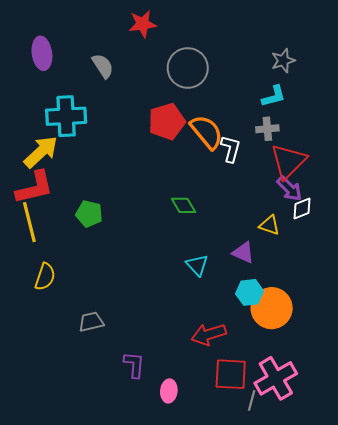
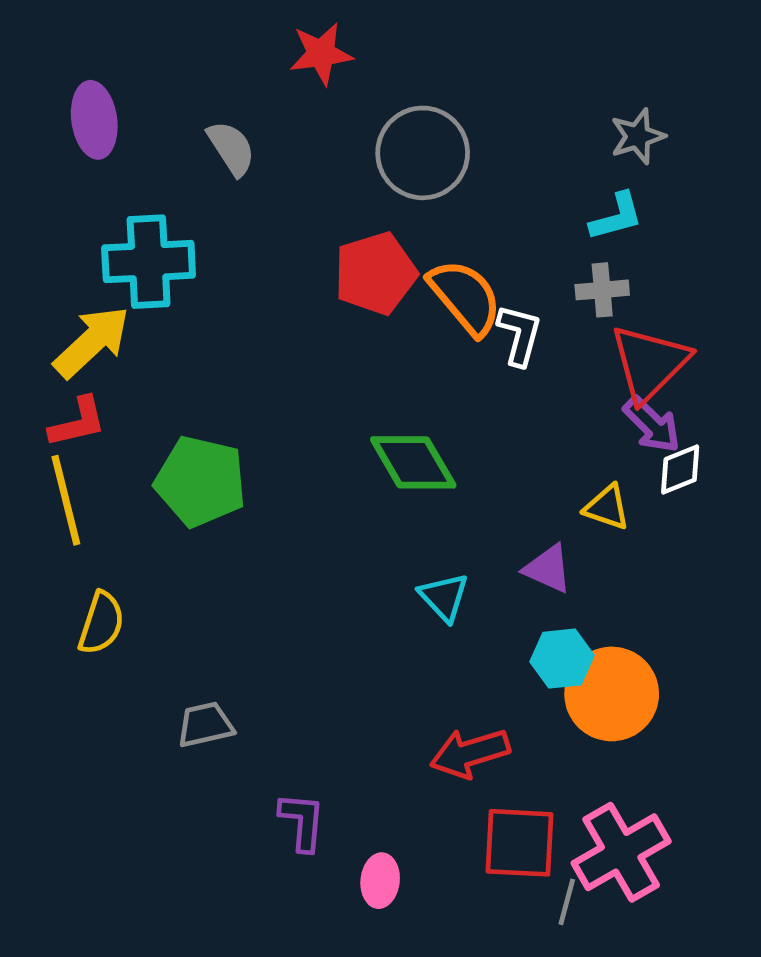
red L-shape: (35, 188) -> (78, 422), size x0.7
green diamond: (184, 205) -> (413, 462), size x1.5
green pentagon: (89, 214) -> (201, 481), size x1.5

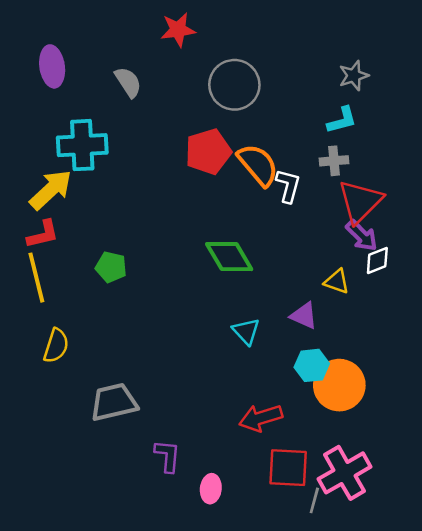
green pentagon: (201, 481) -> (111, 267), size x0.6
gray trapezoid: (205, 725) -> (114, 402), size x1.5

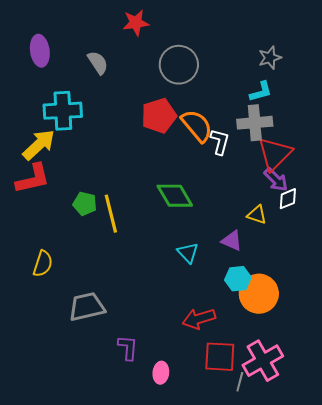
gray cross: (334, 161) -> (255, 123), size x1.6
red L-shape: (43, 234) -> (33, 179), size x1.4
yellow line: (36, 278) -> (111, 214), moved

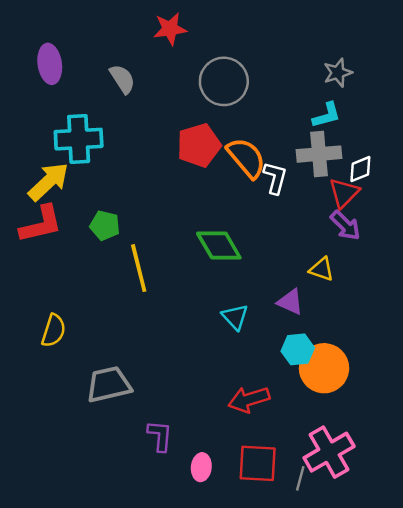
red triangle: (275, 154) -> (344, 193), size x0.7
white diamond: (288, 199) -> (360, 169), moved
green pentagon: (85, 204) -> (105, 225), moved
red square: (220, 357) -> (258, 463), moved

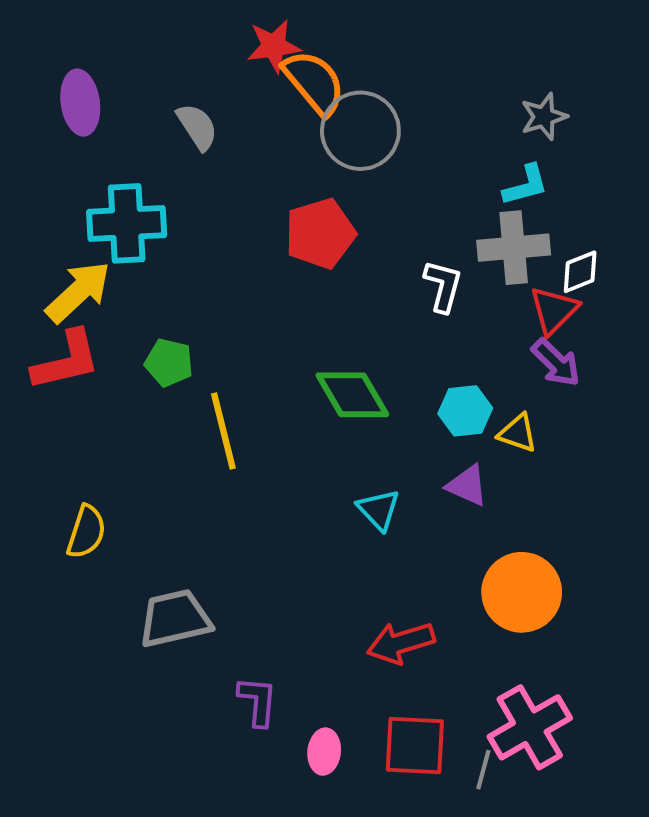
orange semicircle: (246, 158) -> (314, 82), moved
cyan hexagon: (298, 349) -> (465, 411), moved

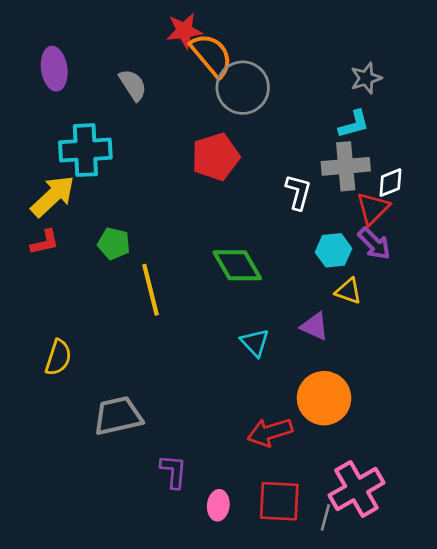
red L-shape: (66, 361) -> (45, 242), size x0.6
cyan hexagon: (465, 411) -> (334, 250), moved
orange circle: (522, 592) -> (324, 398), moved

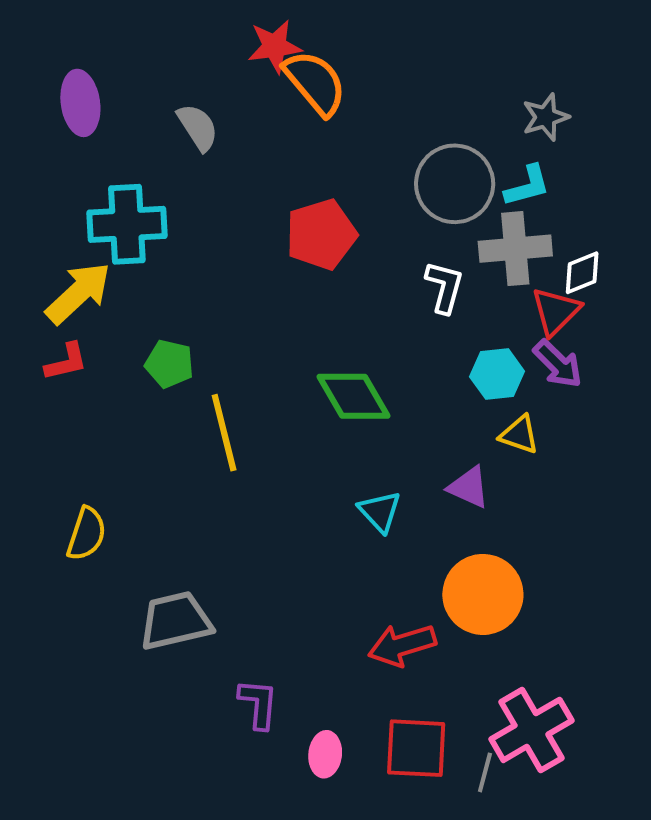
gray circle: (243, 88) -> (455, 184), moved

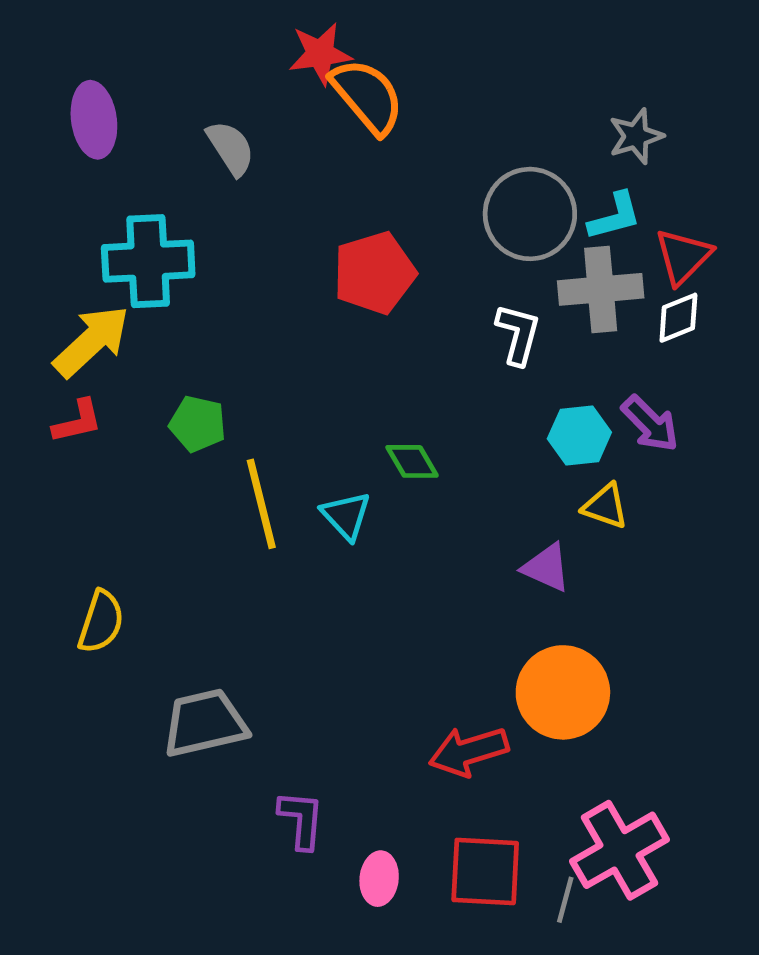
red triangle: (556, 311) -> (683, 256), moved
green diamond: (353, 396) -> (412, 461), size x0.6
cyan triangle: (380, 512) -> (346, 516), moved

